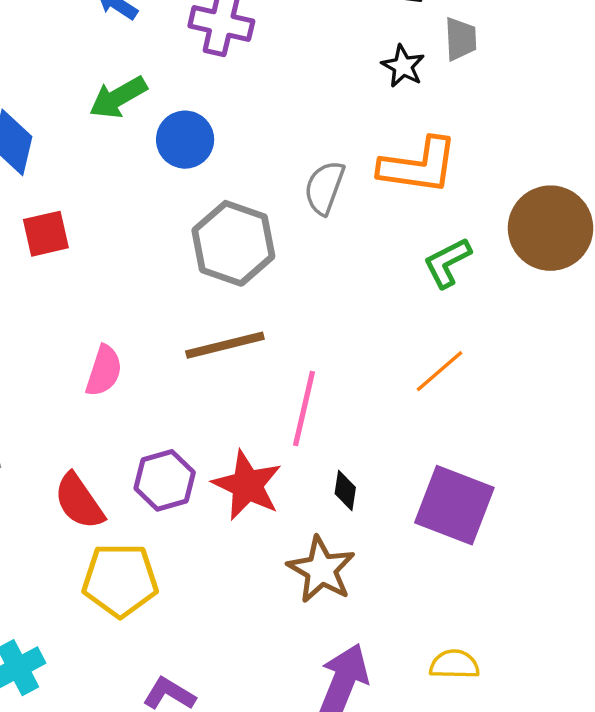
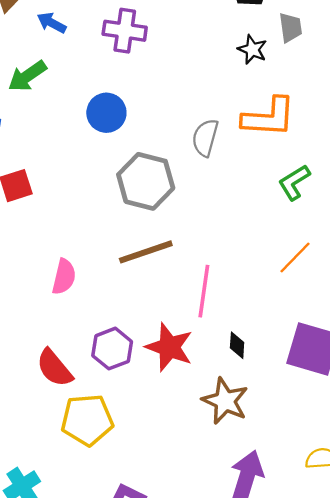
green arrow: (118, 97) -> (27, 76), moved

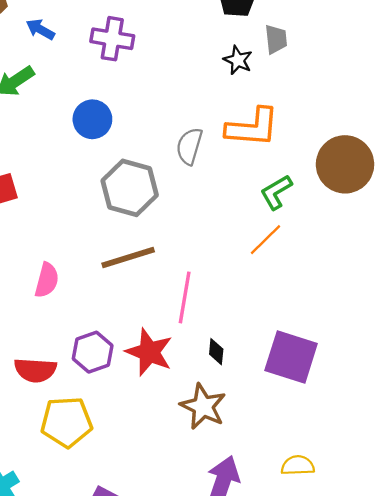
orange line: (295, 258) -> (266, 240), moved
red semicircle: (54, 368) -> (35, 370), turned -48

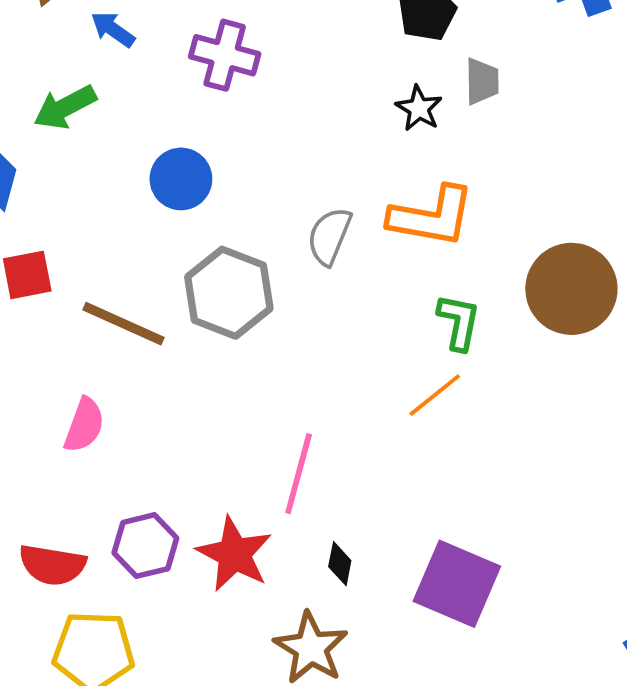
green L-shape: (276, 192) -> (459, 322), turned 126
brown line: (128, 258) -> (124, 324), moved, turned 36

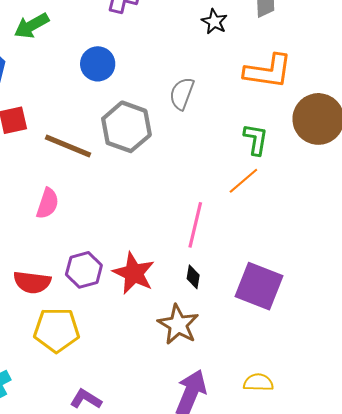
black star: (419, 108) -> (214, 22), moved
orange L-shape: (432, 216) -> (268, 71), moved
pink line: (299, 474) -> (195, 225), moved

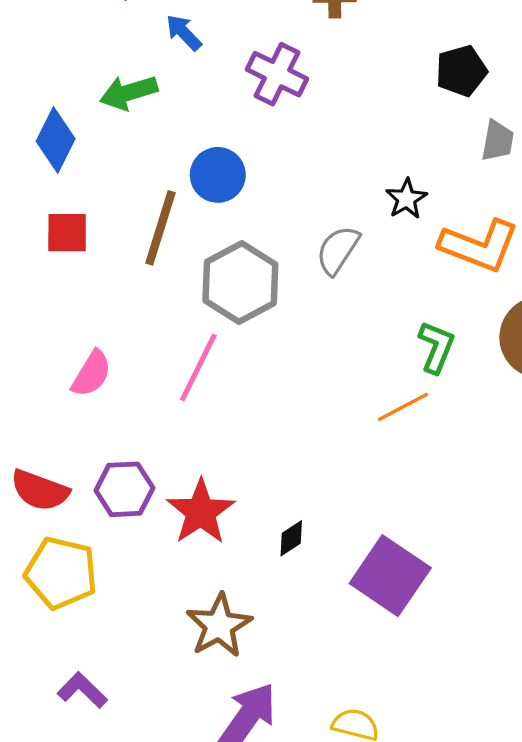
black star: (214, 22) -> (406, 199), moved
brown line: (68, 146) -> (160, 228), moved, turned 72
pink line: (195, 225) -> (198, 367), moved
black diamond: (193, 277) -> (291, 538), turned 35
brown star: (178, 325) -> (219, 625), moved

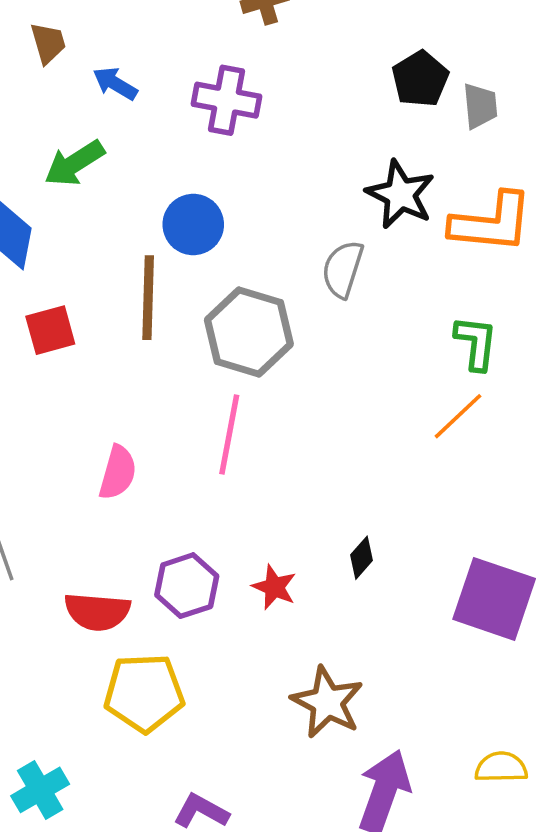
black pentagon: (461, 71) -> (420, 79), moved
black star: (406, 199) -> (400, 194), size x1.5
red star: (201, 512) -> (274, 587), size x0.6
black diamond: (291, 538) -> (361, 558), moved

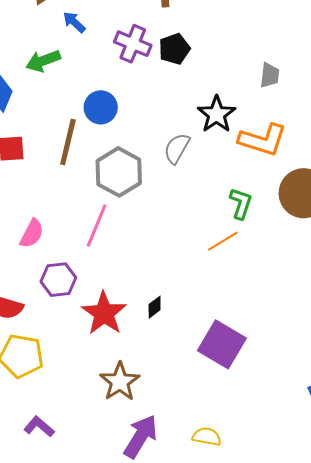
black pentagon: (420, 79) -> (174, 49), moved
purple hexagon: (187, 586) -> (58, 280), moved
red star: (274, 587) -> (104, 313), size x1.8

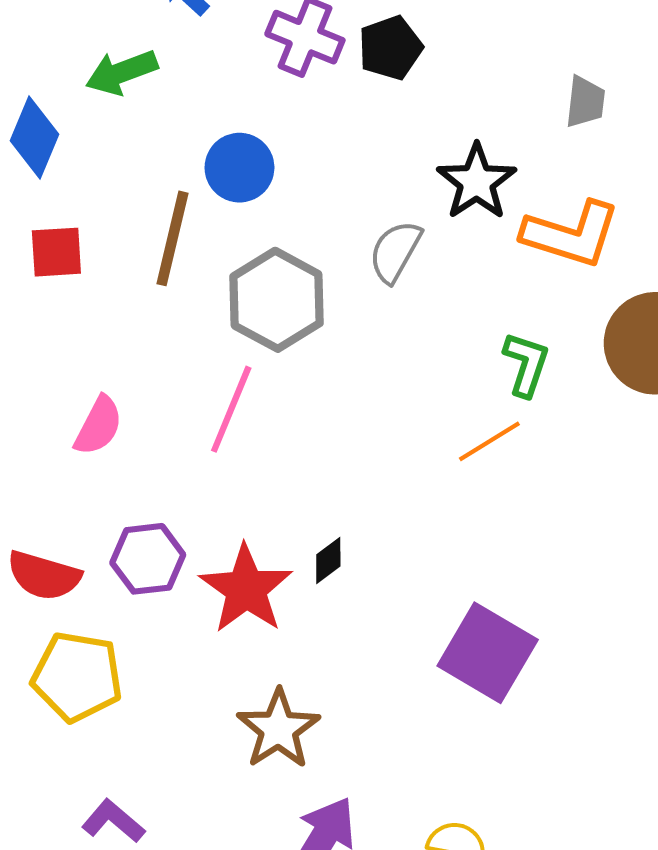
purple hexagon: (58, 280) -> (148, 559), moved
black diamond: (155, 307) -> (328, 560), moved

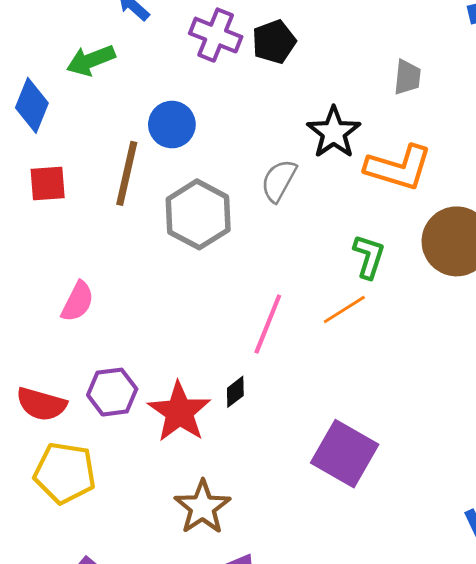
pink line: (231, 409) -> (268, 324), moved

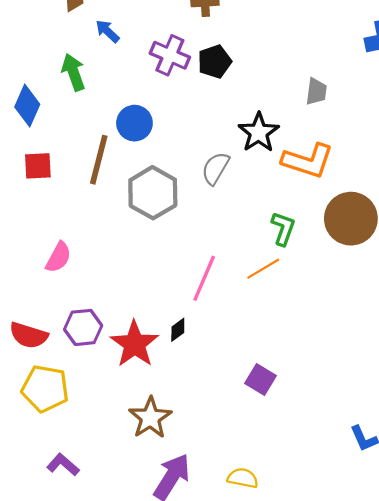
green arrow: (91, 60) -> (73, 72), turned 90
purple square: (345, 454) -> (261, 379), size x0.6

